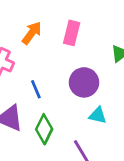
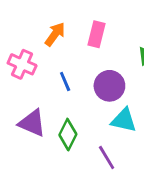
blue line: (36, 89) -> (65, 82), moved
cyan triangle: (98, 115) -> (124, 120), size x1.4

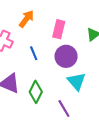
pink rectangle: (97, 34) -> (59, 29), moved
cyan triangle: (124, 120) -> (76, 81), turned 36

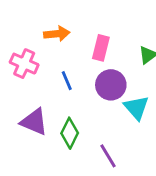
orange arrow: (26, 19) -> (57, 34), turned 48
cyan triangle: (76, 81) -> (136, 108), moved

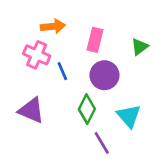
pink cross: (24, 64) -> (37, 55), moved
cyan triangle: (136, 108) -> (129, 116), moved
green diamond: (70, 133) -> (87, 109), moved

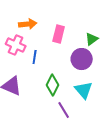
blue line: (62, 71) -> (35, 57), turned 32
purple circle: (104, 75) -> (82, 59), moved

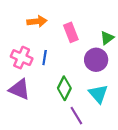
pink rectangle: (59, 34) -> (71, 32), turned -36
pink cross: (16, 45) -> (22, 58), moved

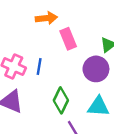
orange arrow: (37, 21) -> (46, 18), moved
cyan triangle: (98, 94) -> (98, 106), turned -45

